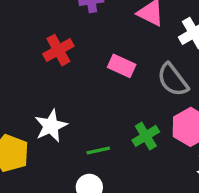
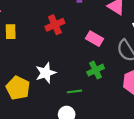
green cross: (146, 136) -> (96, 70), moved

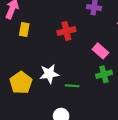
green cross: (96, 70) -> (104, 74), moved
green line: (75, 91) -> (72, 86), moved

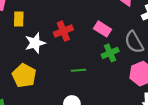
red cross: (66, 31) -> (63, 31), moved
white star: (49, 74) -> (35, 43), moved

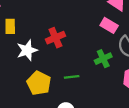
pink rectangle: (102, 29) -> (109, 25), moved
yellow pentagon: (24, 76) -> (39, 83), moved

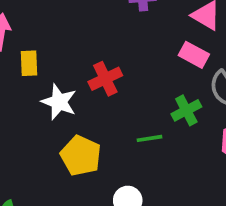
white star: (27, 50) -> (59, 102), turned -30
green line: (72, 77) -> (150, 138), moved

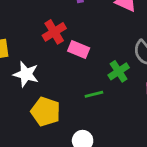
pink rectangle: (194, 55) -> (79, 50), moved
red cross: (105, 79) -> (54, 32), moved

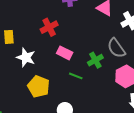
pink rectangle: (79, 50) -> (65, 53), moved
green line: (94, 94) -> (76, 76), turned 32

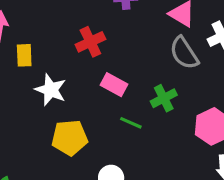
gray semicircle: (116, 48) -> (184, 53), moved
yellow pentagon: (39, 86) -> (70, 138), turned -30

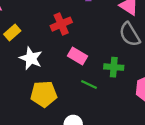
yellow rectangle: (24, 55) -> (12, 32), turned 49
green cross: (164, 98) -> (114, 67), turned 30

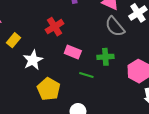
white star: (31, 58) -> (33, 60), turned 30
yellow pentagon: (44, 94) -> (49, 89), turned -30

